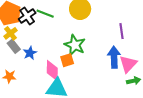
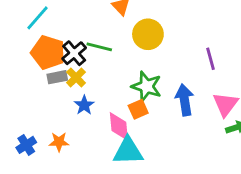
yellow cross: (11, 33) -> (76, 77), moved
gray rectangle: (14, 46) -> (57, 77), moved, turned -56
blue arrow: (114, 57) -> (184, 100), moved

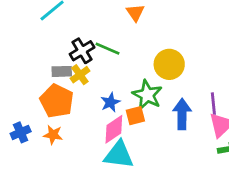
yellow circle: (148, 34) -> (169, 64), moved
orange pentagon: (48, 52) -> (57, 101), moved
purple line: (210, 59) -> (213, 104), moved
blue star: (84, 105) -> (110, 102), moved
pink diamond: (119, 126) -> (114, 129), turned 52

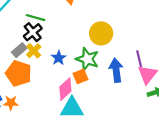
green line: (107, 49) -> (35, 18), moved
gray rectangle: (62, 71) -> (19, 50), turned -32
blue star: (110, 102) -> (59, 58), moved
orange star: (53, 135) -> (11, 103), moved

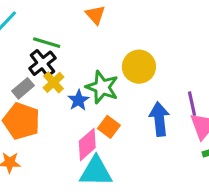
yellow cross: (34, 51) -> (54, 82), moved
green star: (87, 59) -> (102, 87), moved
orange square: (80, 76) -> (109, 127), turned -32

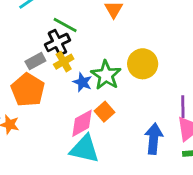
blue star: (78, 100) -> (82, 82), turned -30
blue arrow: (159, 119) -> (154, 139), moved

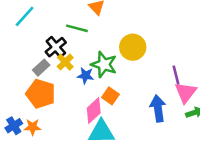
green line: (65, 25) -> (77, 28), moved

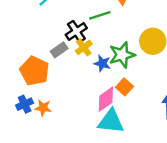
green line: (77, 28) -> (100, 15), turned -40
green star: (104, 65) -> (122, 55), turned 30
orange pentagon: (41, 94) -> (34, 71), moved

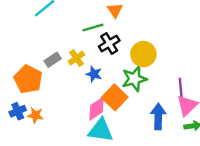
black cross: (76, 31) -> (109, 44), moved
green star: (122, 55) -> (134, 79), moved
orange square: (124, 87) -> (115, 97), size x1.5

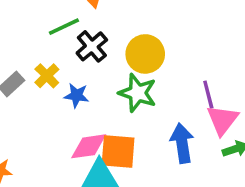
green star: (134, 79) -> (138, 93), turned -30
orange square: (115, 97) -> (118, 152), moved, turned -30
pink diamond: (96, 109) -> (89, 146), turned 35

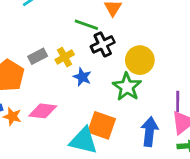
green line: (64, 27) -> (86, 25), turned 30
pink diamond: (89, 146) -> (43, 111), moved

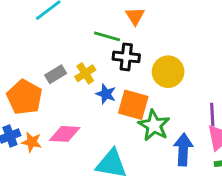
black cross: (103, 44) -> (126, 57), turned 35
green star: (127, 87) -> (154, 125), moved
orange square: (102, 125) -> (133, 105), moved

